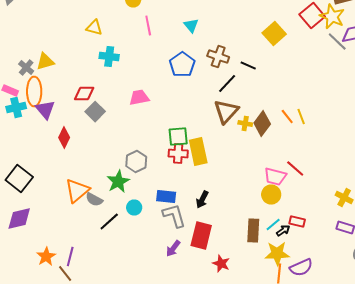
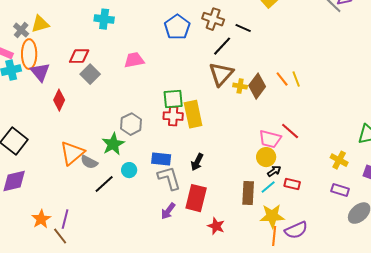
black arrow: (283, 230) -> (274, 171), moved

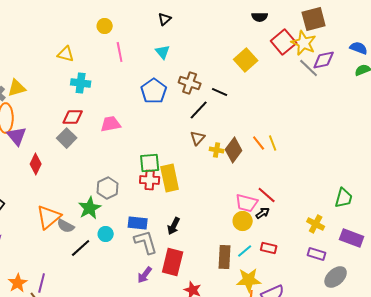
red diamond: (79, 56) -> (73, 117), moved
brown triangle: (221, 74) -> (198, 138), size x0.6
black arrow: (274, 171) -> (263, 213), moved

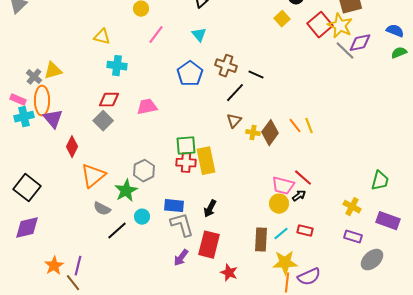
pink line: (120, 52) -> (156, 35), turned 48
yellow square: (246, 60) -> (282, 19), moved, size x0.7
orange triangle: (49, 217) -> (93, 176), moved

